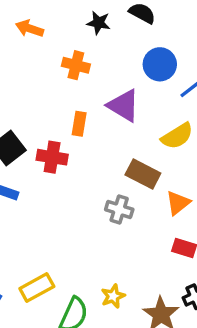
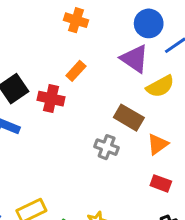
purple triangle: (124, 105) -> (134, 59), moved
orange rectangle: (79, 124) -> (76, 71), turned 30

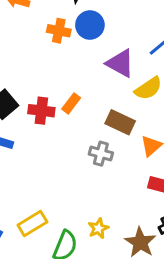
blue circle: (149, 23) -> (90, 25), moved
orange rectangle: (76, 71) -> (71, 103), moved

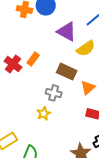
red cross: (41, 111) -> (13, 64), turned 30
yellow star: (98, 228) -> (44, 114), moved

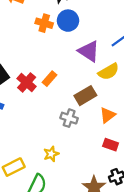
brown rectangle: (67, 72) -> (85, 96), turned -60
yellow star: (44, 114) -> (51, 154), moved

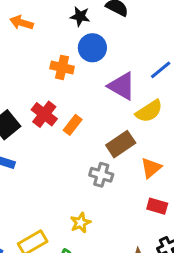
orange cross: (44, 23) -> (62, 67), moved
red cross: (27, 82) -> (44, 114), moved

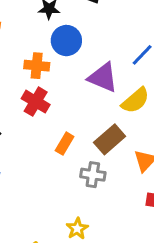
red cross: (44, 114) -> (36, 102), moved
orange rectangle: (73, 125) -> (65, 144), moved

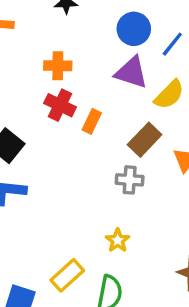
blue circle: (66, 41) -> (134, 29), moved
orange rectangle: (65, 144) -> (92, 121), moved

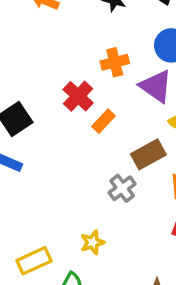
orange cross: (58, 66) -> (115, 62), moved, turned -32
gray cross: (130, 180) -> (122, 188), turned 32

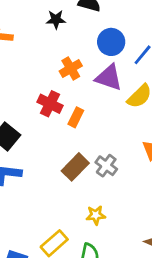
brown rectangle: (148, 154) -> (75, 167), moved
yellow star: (92, 242) -> (96, 215), turned 30

